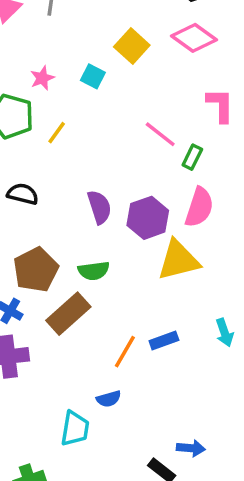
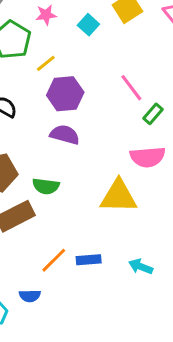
purple semicircle: (99, 207) -> (65, 135), turned -72
pink semicircle: (199, 207) -> (148, 157), turned 52
purple hexagon: (148, 218) -> (65, 94), moved
cyan arrow: (224, 333) -> (141, 267), turned 115

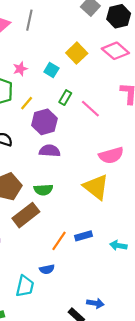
green rectangle: (153, 114) -> (65, 98), moved
yellow triangle: (119, 196) -> (96, 187), turned 48
cyan arrow: (141, 267) -> (118, 245), moved

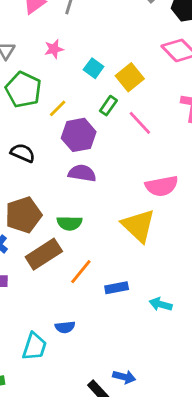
yellow square: (77, 53) -> (130, 77), moved
pink star: (20, 69) -> (54, 49), moved
orange line: (59, 241) -> (81, 272), moved

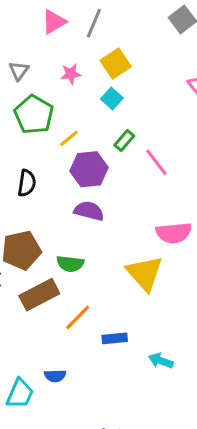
yellow square: (130, 77) -> (116, 64), moved
black semicircle: (23, 153) -> (27, 183), turned 70

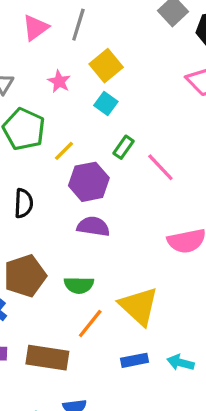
pink star: (71, 74) -> (59, 81), turned -30
yellow triangle: (145, 273) -> (139, 306), moved
brown rectangle: (39, 295) -> (47, 358), moved, turned 42
orange line: (78, 317) -> (90, 324), moved
cyan arrow: (161, 361) -> (181, 363), moved

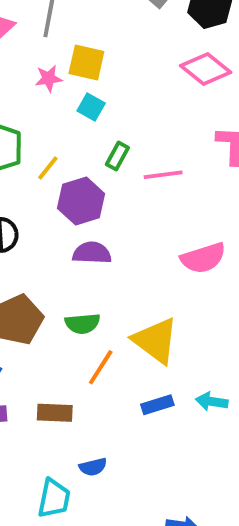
yellow square: (106, 66) -> (86, 63), turned -32
pink star: (59, 81) -> (48, 78), moved, turned -30
pink line: (160, 167) -> (163, 175), turned -48
brown rectangle: (47, 358) -> (55, 413), size x0.7

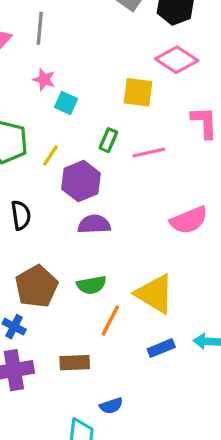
yellow square: (86, 63) -> (138, 92), moved
pink star: (48, 78) -> (44, 80), turned 30
cyan square: (91, 107) -> (66, 103), moved

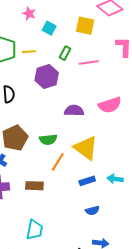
cyan square: (66, 103) -> (49, 28), moved
yellow line: (50, 156) -> (29, 52), moved, turned 48
purple semicircle: (94, 224) -> (74, 111), moved
blue semicircle: (111, 406) -> (92, 211), moved

